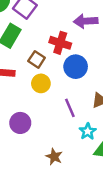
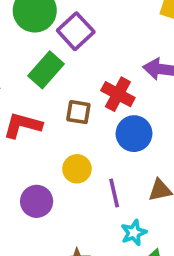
brown square: (37, 59) -> (78, 112), turned -35
yellow circle: (41, 83) -> (77, 169), moved

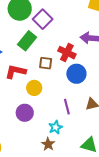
yellow circle: (77, 169) -> (34, 88), moved
cyan star: (134, 233) -> (55, 127), moved

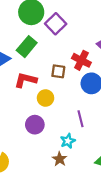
green rectangle: (27, 41) -> (27, 47), moved

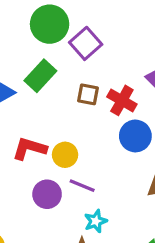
brown square: (58, 71) -> (88, 94), moved
red L-shape: (26, 80) -> (29, 149), moved
purple line: (80, 119) -> (82, 186), moved, turned -56

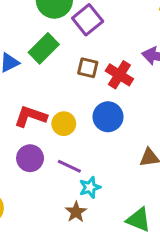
blue circle: (135, 136) -> (108, 117), moved
purple line: (82, 186) -> (69, 166), moved
purple circle: (47, 194) -> (30, 158), moved

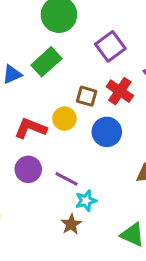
purple square: (88, 20) -> (110, 46), moved
brown square: (88, 68) -> (87, 96), moved
yellow circle: (64, 124) -> (64, 119), moved

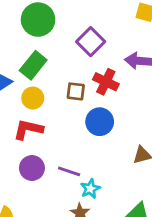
yellow circle: (64, 119) -> (33, 98), moved

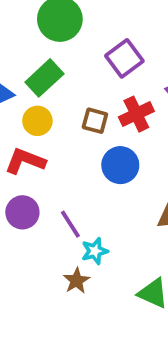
red cross: (106, 82) -> (136, 114), turned 30
purple line: (69, 171) -> (70, 224), turned 30

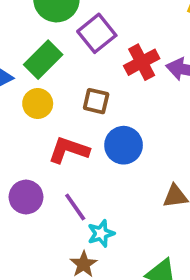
purple square: (124, 58) -> (97, 33), moved
red cross: (136, 114) -> (142, 62), moved
red L-shape: (25, 161) -> (69, 150), moved

